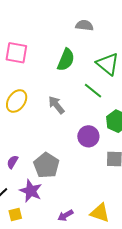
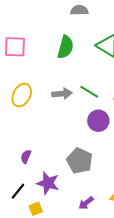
green line: (93, 91) -> (89, 92), moved
gray arrow: (56, 105) -> (62, 94), turned 132
gray pentagon: (46, 165) -> (80, 161), moved

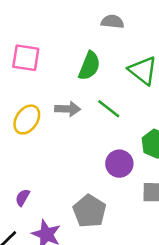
green line: (89, 92) -> (109, 109), moved
gray arrow: (62, 94) -> (68, 109), moved

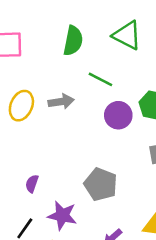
gray arrow: (68, 109) -> (61, 102), moved
purple circle: (119, 164) -> (118, 115), moved

